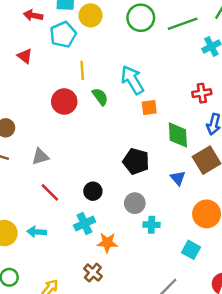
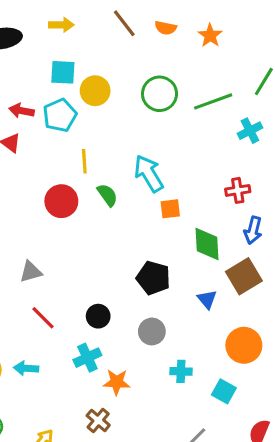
red arrow: (33, 15) -> (21, 111), moved
cyan cross: (152, 225) -> (181, 371), moved

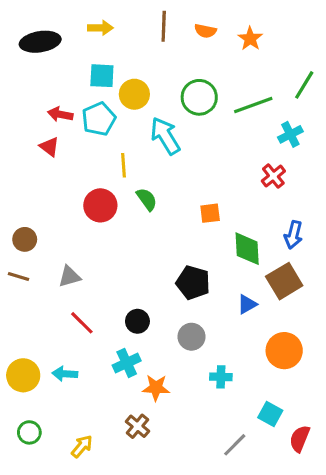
brown line: (124, 23) -> (164, 26), turned 40
cyan arrow: (149, 174) -> (165, 136), moved
red cross: (238, 190) -> (273, 176), moved, turned -30
blue triangle: (207, 299) -> (247, 304), turned 40
cyan square: (224, 391) -> (270, 414), moved

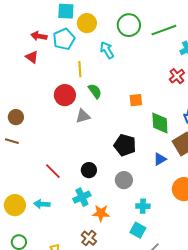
cyan arrow: (165, 136) -> (107, 50), size x0.7
gray triangle: (69, 276) -> (83, 116), moved
cyan square: (270, 414) -> (138, 230), moved

